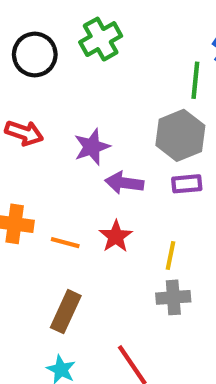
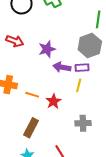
purple rectangle: (187, 184) -> (82, 68), moved
red star: (116, 236) -> (53, 101), moved
yellow line: (170, 255) -> (79, 85), moved

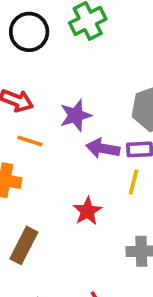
orange line: (32, 95) -> (30, 141), moved
brown rectangle: (31, 128) -> (24, 245), moved

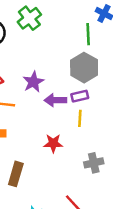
red star: (87, 211) -> (53, 143), turned -30

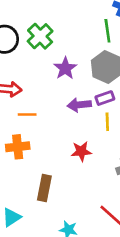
green cross: (29, 18) -> (40, 36), moved
purple star: (33, 82) -> (65, 68), moved

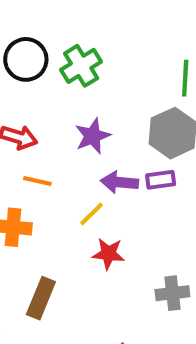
purple star: (65, 68) -> (93, 136), moved
yellow line: (107, 122) -> (91, 214), moved, turned 36

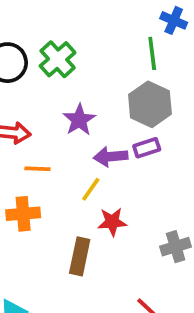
brown rectangle: (41, 298) -> (80, 256), moved

